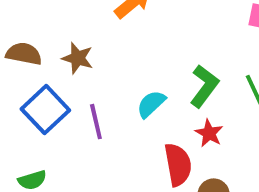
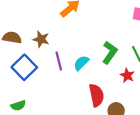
purple line: (96, 122) -> (59, 61), moved
red star: (209, 133) -> (127, 75), moved

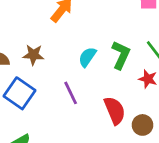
purple line: (59, 61) -> (71, 93), moved
cyan semicircle: (81, 63) -> (87, 57), moved

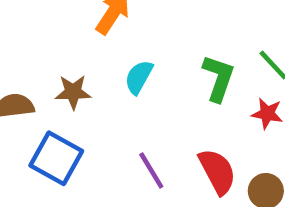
cyan semicircle: (87, 57) -> (139, 77), moved
purple line: (71, 93) -> (151, 170), moved

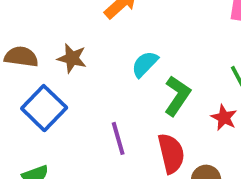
cyan semicircle: (139, 77) -> (145, 64), moved
green L-shape: (218, 78) -> (177, 96), moved

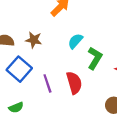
purple line: (118, 138) -> (47, 83), moved
red semicircle: (171, 153) -> (74, 83), moved

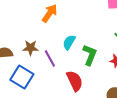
purple line: (47, 83) -> (50, 59), moved

